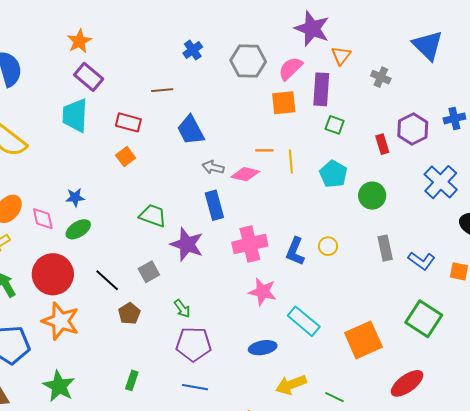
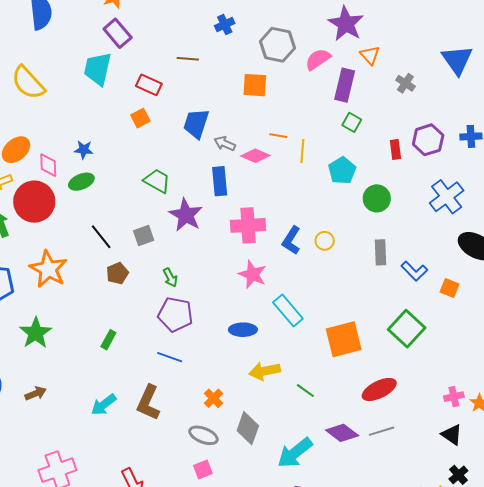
orange triangle: (341, 56) -> (370, 55), turned -30
orange square: (284, 103) -> (255, 85), moved
blue trapezoid: (191, 130) -> (196, 124), moved, turned 36
red circle: (53, 274) -> (34, 202), moved

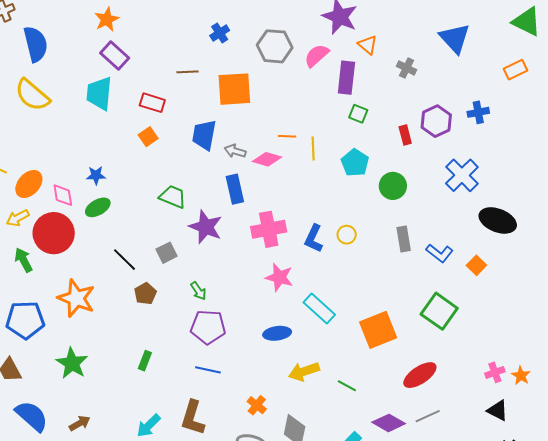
yellow semicircle: (28, 83) -> (32, 95), moved
orange square: (255, 85) -> (234, 89), moved, size x1.4
orange square: (449, 288) -> (476, 265), turned 30

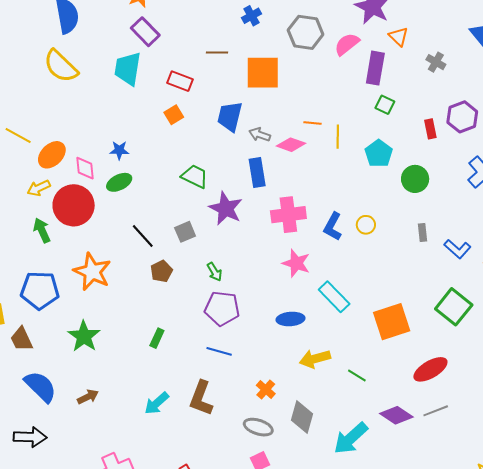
gray rectangle: (404, 239) -> (423, 233), size x0.7

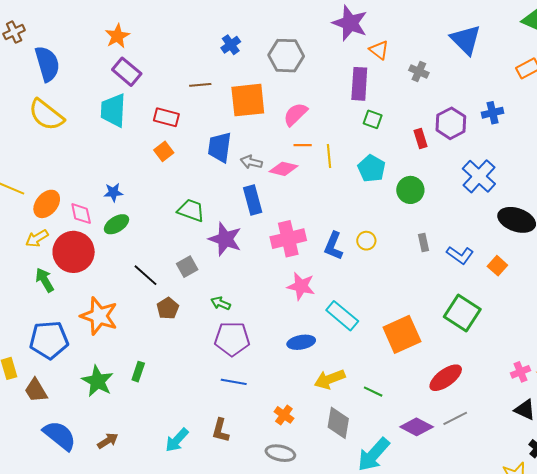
pink semicircle: (347, 44) -> (295, 114), moved
green arrow: (214, 272) -> (221, 303), turned 150
green rectangle: (157, 338) -> (138, 372), moved
brown L-shape: (201, 398) -> (221, 430), size x0.7
gray diamond: (302, 417) -> (338, 423), moved

